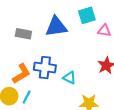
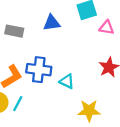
blue triangle: (56, 27) -> (52, 23), size x0.7

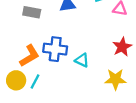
yellow star: (89, 111) -> (115, 79), moved

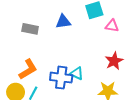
blue cross: (55, 49) -> (61, 78), moved

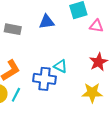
cyan triangle: (77, 73) -> (60, 66), moved

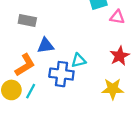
blue triangle: (47, 22) -> (46, 46), moved
cyan triangle: (60, 66) -> (79, 60), turned -40

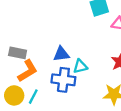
gray rectangle: (27, 21) -> (18, 53), moved
blue triangle: (46, 46) -> (61, 54), moved

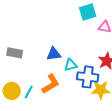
orange L-shape: (28, 71) -> (51, 84), moved
blue cross: (63, 80) -> (88, 77), moved

